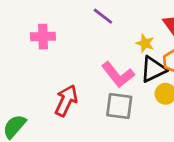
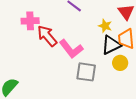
pink L-shape: (118, 75) -> (71, 49), moved
red arrow: (66, 101) -> (47, 36), moved, turned -65

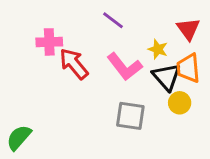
black triangle: (111, 45) -> (167, 77), turned -45
pink L-shape: (71, 49) -> (125, 67), moved

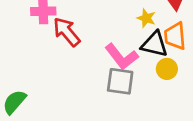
pink L-shape: (125, 67) -> (122, 57), moved
black triangle: (167, 77) -> (155, 44), turned -36

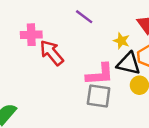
pink L-shape: (122, 57) -> (100, 74), turned -56

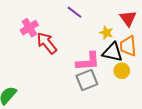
pink cross: (31, 35) -> (29, 28), turned -30
gray square: (99, 96) -> (87, 80), turned -30

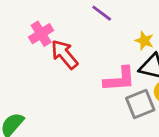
gray square: (87, 80) -> (140, 104), moved

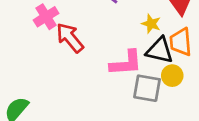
gray square: (140, 104) -> (147, 88), turned 32

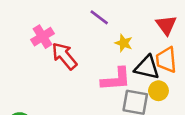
yellow star: (151, 24) -> (124, 43), moved

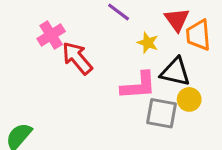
red triangle: (166, 25) -> (177, 20), moved
orange trapezoid: (166, 60) -> (198, 35), moved

